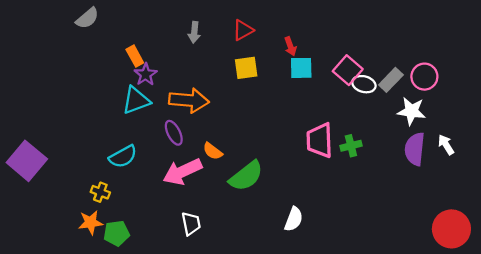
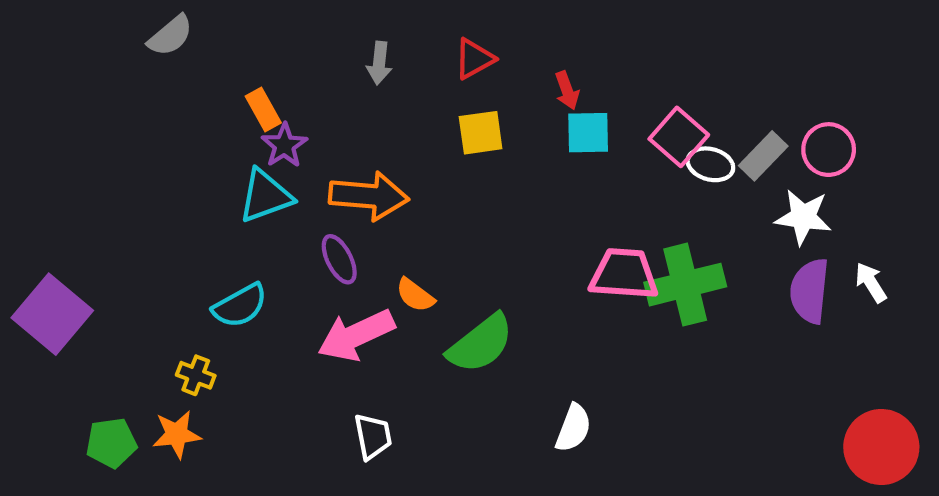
pink trapezoid: (320, 140) -> (624, 274), turned 96
green cross: (351, 146) -> (685, 285), size x1.8
green pentagon: (116, 233) -> (111, 443), moved

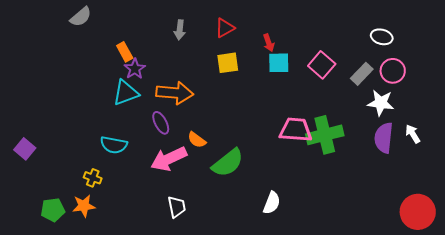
white ellipse: (710, 164) -> (382, 37), moved
cyan semicircle: (240, 306) -> (114, 145), turned 40
purple square: (52, 314) -> (25, 149), size x0.6

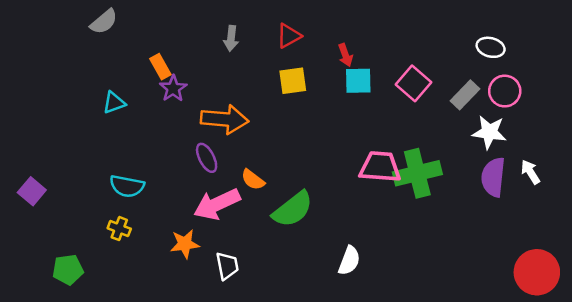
cyan triangle: (126, 93) -> (114, 103), moved, size x0.7
cyan semicircle: (114, 145) -> (127, 186), moved
orange star: (84, 206) -> (185, 244), moved

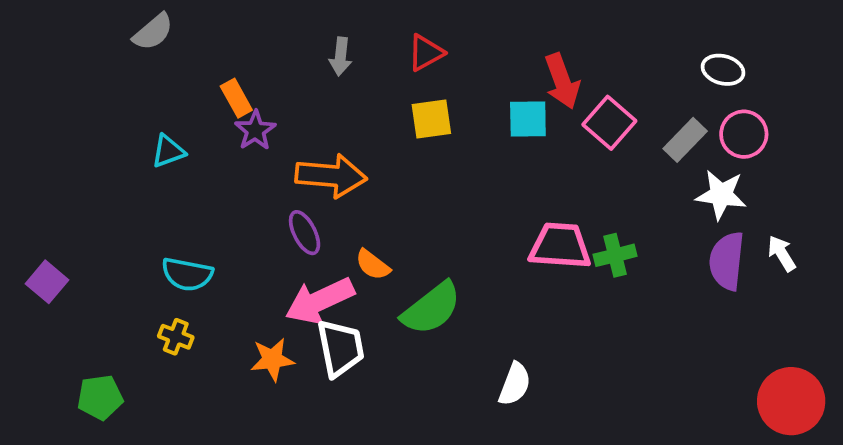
red arrow: (345, 55) -> (562, 81), moved, size x1.6
green cross: (417, 173) -> (615, 255), size x0.6
white trapezoid: (227, 266) -> (340, 348), moved, size x1.4

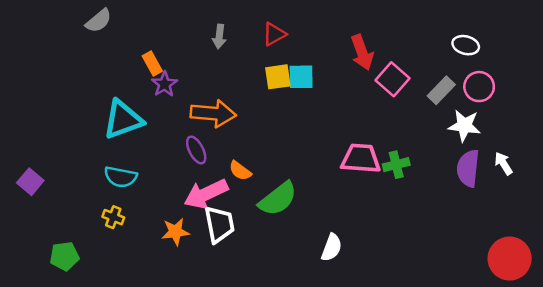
cyan square: (528, 119) -> (301, 77), moved
cyan triangle: (168, 151) -> (123, 120), moved, size x1.8

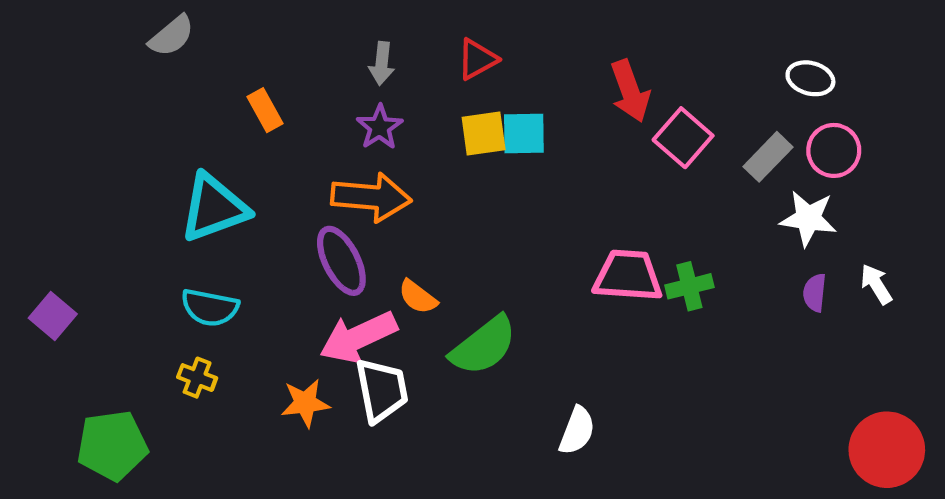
purple star: (164, 84) -> (380, 127), moved
purple ellipse: (196, 150) -> (341, 261), size x1.4
purple semicircle: (468, 168) -> (815, 293), size x0.6
green pentagon: (64, 256) -> (112, 445), size x1.4

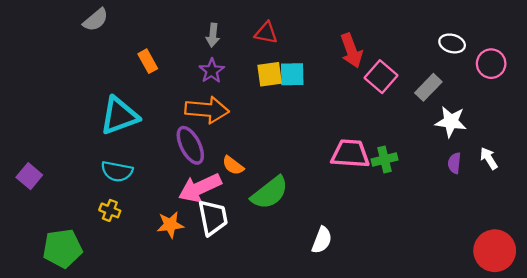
red triangle: (477, 59) -> (266, 33), turned 40
pink circle: (834, 150) -> (491, 64), moved

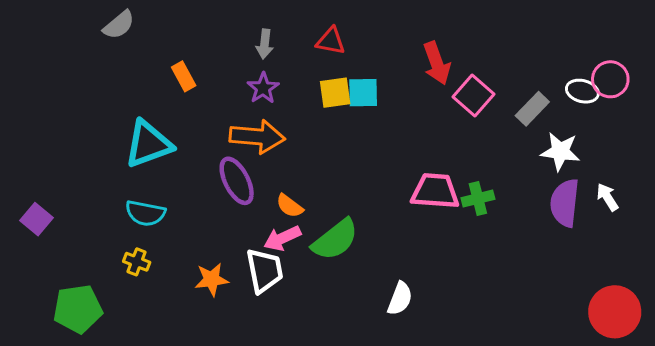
white ellipse: (452, 43) -> (582, 91), moved
purple semicircle: (454, 163) -> (565, 203), size x1.8
pink arrow: (200, 188) -> (282, 238), moved, size x0.7

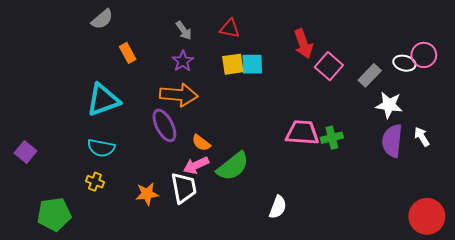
gray semicircle: (119, 25) -> (102, 19), moved
gray arrow: (265, 44) -> (184, 30), turned -42

